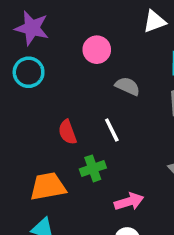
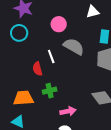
gray semicircle: (127, 86) -> (74, 46), size x1.5
white line: (112, 130) -> (51, 56), moved

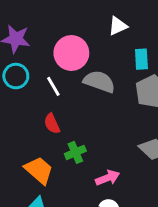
pink circle: (59, 24) -> (71, 53), size x1.5
white line: (51, 56) -> (53, 86), moved
orange trapezoid: (23, 98) -> (39, 170), turned 55

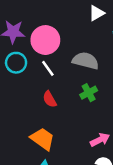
pink circle: (71, 53) -> (45, 40), moved
green cross: (75, 152) -> (89, 93), moved

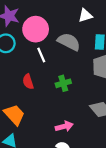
gray semicircle: (86, 61) -> (69, 42), moved
white line: (48, 68) -> (41, 55), moved

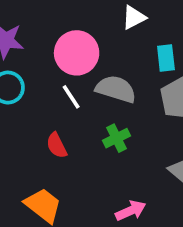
pink circle: (36, 29) -> (77, 53), moved
gray semicircle: (69, 42) -> (116, 89), moved

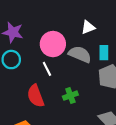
gray semicircle: (116, 89) -> (80, 54), moved
red semicircle: (57, 145) -> (36, 96), size x1.5

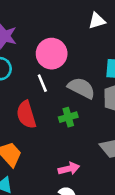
white triangle: (88, 27) -> (97, 21), moved
gray semicircle: (80, 54) -> (81, 88), moved

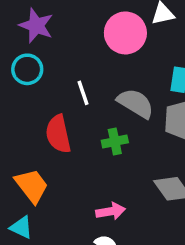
pink circle: (52, 54) -> (125, 33), moved

